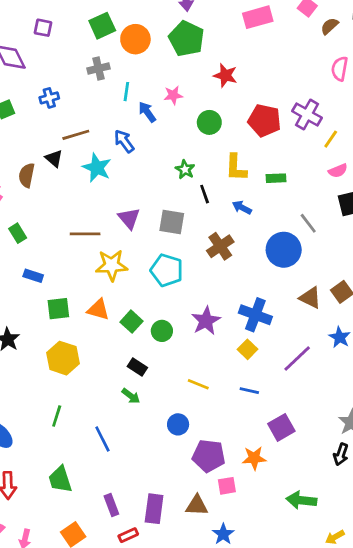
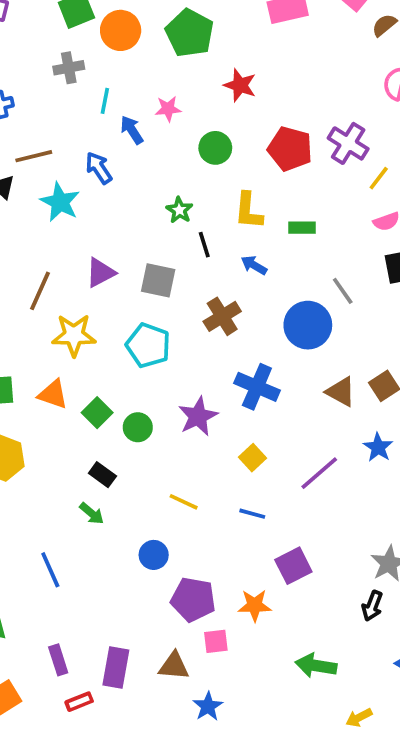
purple triangle: (129, 218) -> (100, 273), turned 40
brown line: (85, 234) -> (40, 291), turned -68
blue cross: (255, 315) -> (257, 387), moved

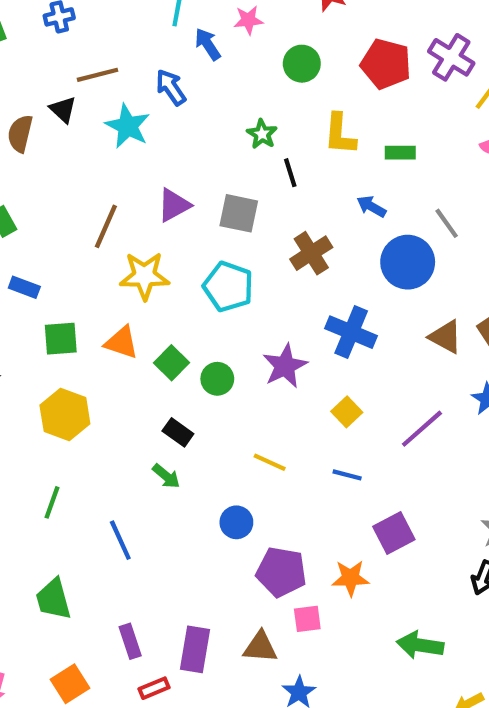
blue arrow: (254, 265) -> (371, 206), moved

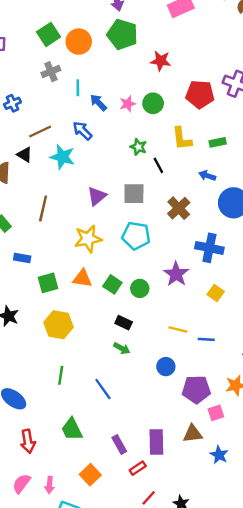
pink star: (248, 20) -> (128, 104), moved
brown line: (106, 226) -> (43, 209), moved
blue line: (347, 475) -> (206, 339), moved

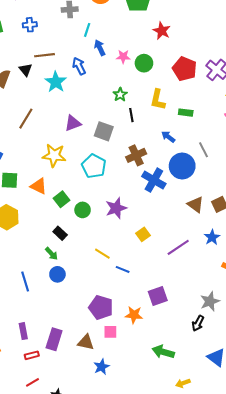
blue cross: (209, 248) -> (154, 180), moved
blue circle: (166, 367) -> (57, 274), moved

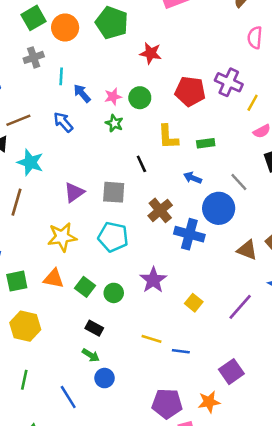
cyan star: (56, 82) -> (30, 162), moved
green star: (120, 95) -> (114, 123), moved

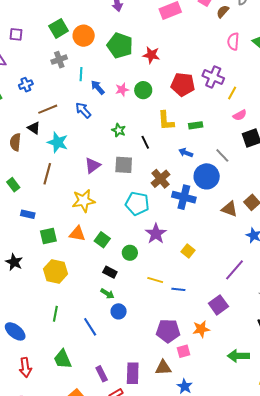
green pentagon: (112, 23) -> (120, 46), moved
green star: (114, 123) -> (119, 130), moved
cyan pentagon: (113, 237) -> (137, 204), moved
green circle: (114, 293) -> (130, 253), moved
purple line: (240, 307) -> (234, 270), moved

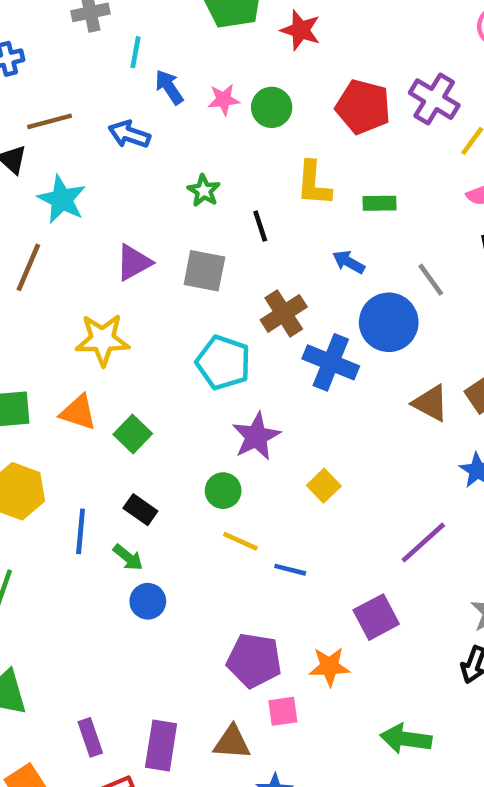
blue arrow: (83, 110) -> (129, 134), turned -36
green circle: (130, 253) -> (223, 491), moved
blue line: (90, 327) -> (81, 531), moved, turned 30

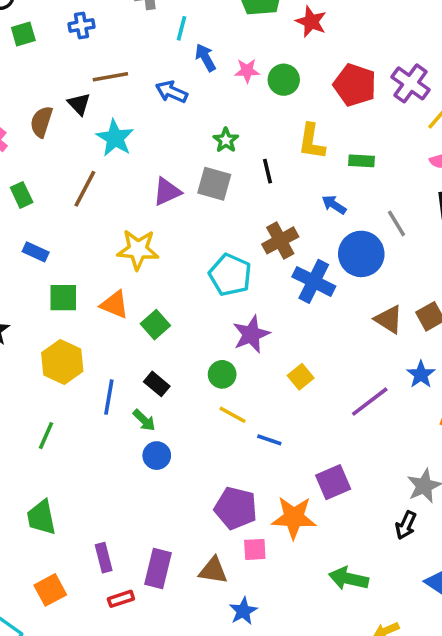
gray square: (204, 271) -> (214, 184), moved
purple line: (423, 542) -> (370, 402), moved
orange star: (329, 666) -> (294, 518), size x1.4

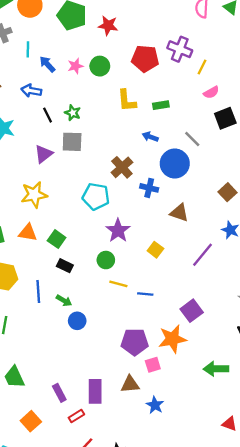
black line: (267, 171) -> (47, 115), moved
blue cross: (314, 281) -> (149, 188), size x0.7
brown triangle: (389, 319) -> (179, 213), moved
black rectangle: (157, 384) -> (65, 266), moved

